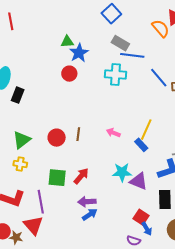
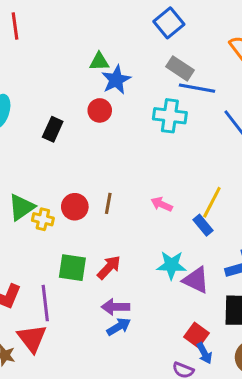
black rectangle: (18, 95) -> (53, 129), moved
yellow cross: (20, 164) -> (43, 219), moved

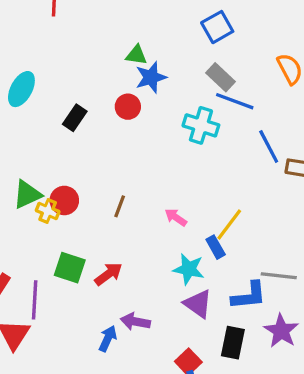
red circle: (75, 207) -> (64, 200), moved
cyan star: (171, 265) -> (189, 269), moved
purple arrow: (115, 307) -> (135, 322), moved
blue arrow: (119, 327) -> (108, 339), turned -45

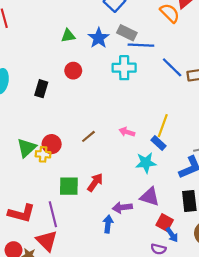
blue star: (151, 77) -> (99, 38), moved
brown line: (120, 206) -> (88, 136), turned 48
purple triangle: (198, 304) -> (150, 197), moved

